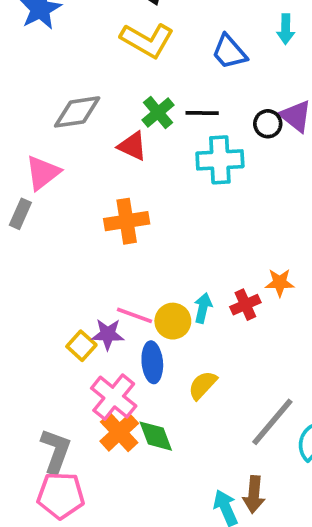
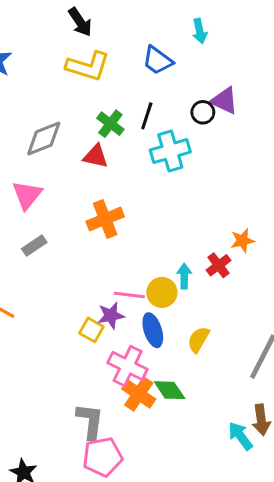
black line: (202, 113) -> (147, 116), turned -60
gray rectangle: (20, 214) -> (34, 246), moved, turned 45

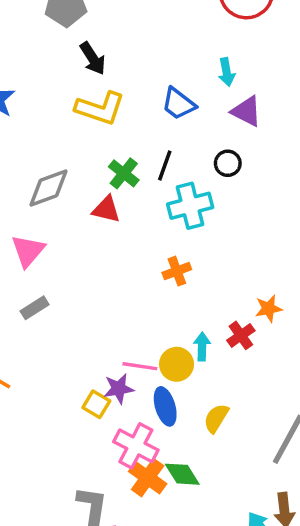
purple triangle: (224, 101) -> (246, 111), moved
orange cross: (105, 219) -> (177, 271), moved, size x0.7

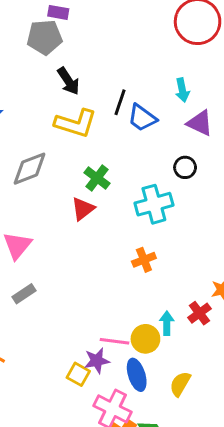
black line: (165, 166) -> (120, 102), moved
gray diamond: (49, 188) -> (30, 169), moved
red triangle: (106, 209) -> (83, 209), turned -50

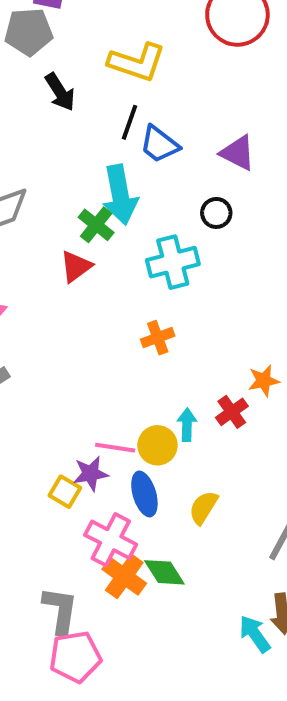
cyan arrow: (182, 90) -> (120, 195), moved, size x1.8
yellow L-shape: (76, 123) -> (137, 62), moved

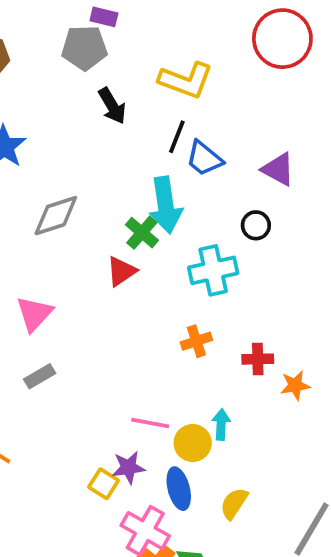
red cross: (232, 412) -> (258, 359), moved, turned 32
pink line: (115, 448) -> (150, 423), moved

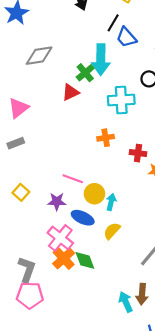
cyan arrow: (221, 424) -> (111, 202), moved
yellow square: (104, 484) -> (21, 192), moved
blue ellipse: (179, 489) -> (83, 218), turned -60

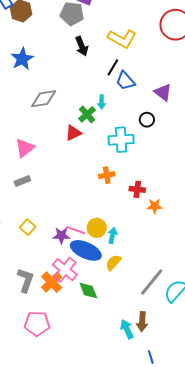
cyan arrow: (101, 60) -> (102, 102), size x0.5
pink line: (73, 179) -> (76, 230), moved
blue ellipse: (83, 218) -> (86, 250), size x1.4
orange cross: (64, 258) -> (52, 282), moved
gray L-shape: (27, 269) -> (26, 280), moved

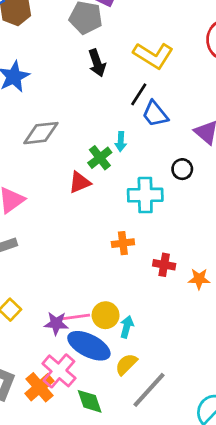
orange star: (155, 206) -> (199, 279), moved
pink line: (76, 230) -> (76, 317), turned -30
gray line: (152, 282) -> (149, 390), moved

